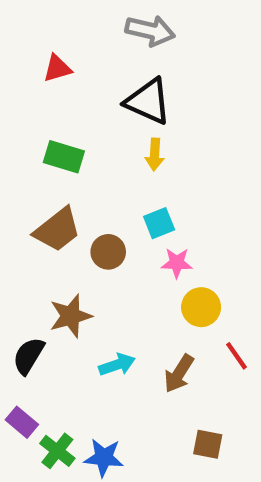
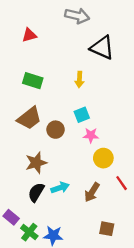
black triangle: (148, 101) -> (102, 48), moved
black semicircle: (29, 356) -> (36, 192), moved

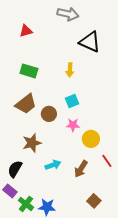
pink star: (91, 135) -> (73, 125), moved
black semicircle: (36, 192) -> (15, 169), moved
brown square: (107, 229) -> (94, 201), turned 32

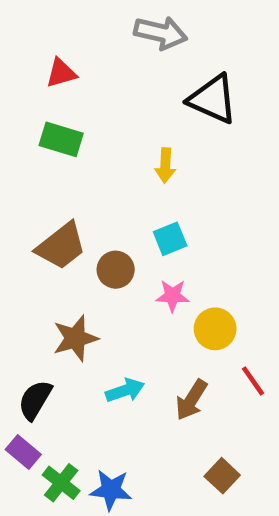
green rectangle: (29, 71) -> (61, 139), moved

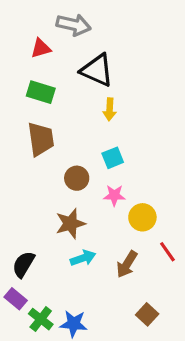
gray arrow: (161, 33) -> (74, 25), moved
black triangle: (213, 99) -> (97, 70), moved
brown trapezoid: (61, 246) -> (41, 139), moved, turned -60
brown star: (75, 338) -> (70, 224), moved

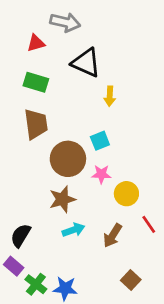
yellow arrow: (110, 109) -> (110, 96), moved
brown circle: (77, 178) -> (68, 159), size x1.6

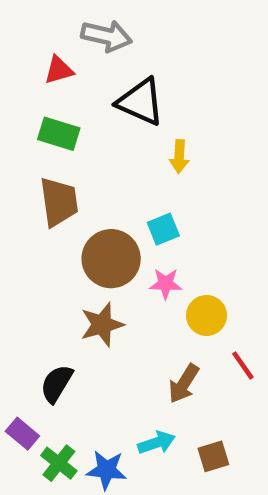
cyan arrow: (74, 230) -> (157, 443), moved
black semicircle: (21, 235) -> (57, 384), moved
brown square: (131, 280) -> (213, 456), turned 30

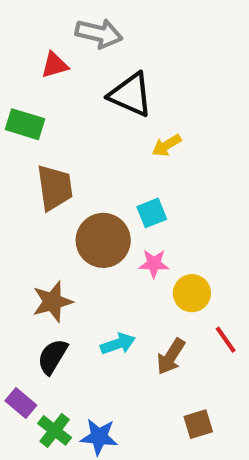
green rectangle: (59, 134) -> (25, 124), moved
yellow arrow: (179, 156) -> (167, 145), turned 56
brown star: (102, 325) -> (52, 302), moved
cyan arrow: (157, 443) -> (118, 344), moved

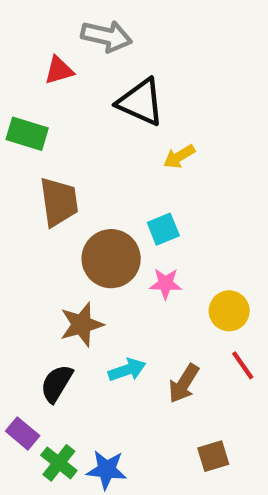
yellow circle: (192, 293) -> (229, 311), moved
brown star: (52, 302) -> (82, 324), moved

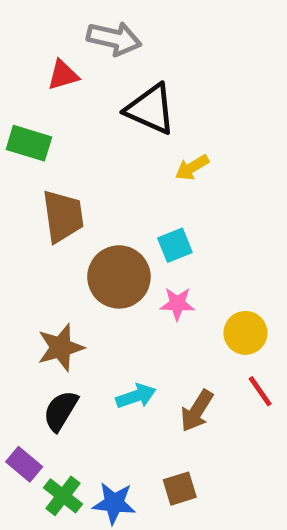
brown star: (82, 324) -> (61, 347), moved
brown square: (213, 456) -> (180, 489), moved

